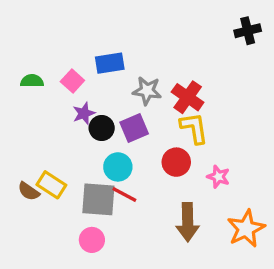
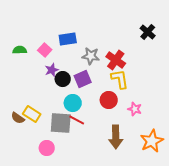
black cross: (248, 31) -> (148, 32), moved, turned -35
pink circle: (92, 240) -> (47, 148), moved

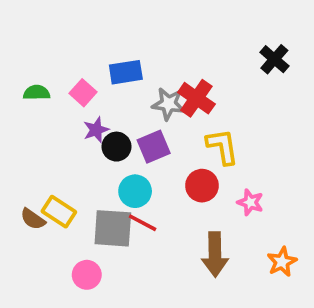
red cross: (116, 60) -> (196, 98), moved
orange star: (152, 141) -> (282, 262), size x0.7

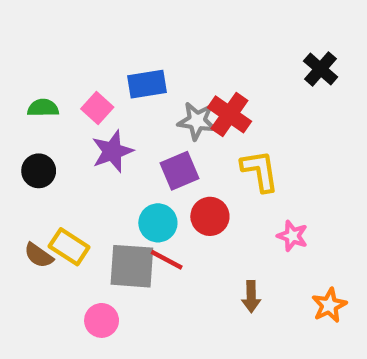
purple star: (96, 130) -> (112, 151), size x1.4
black circle: (116, 147) -> (39, 171), moved
red circle: (202, 186) -> (210, 216), moved
brown arrow: (215, 254) -> (251, 297), size x0.6

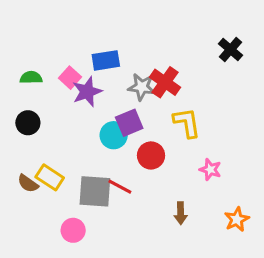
purple star: (112, 151) -> (87, 92), moved
cyan circle: (158, 223) -> (114, 135), moved

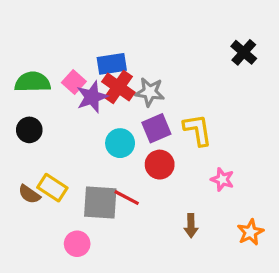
green semicircle: (31, 78) -> (33, 82), size x1.5
red cross: (165, 82) -> (118, 87), moved
purple square: (129, 123) -> (156, 128), moved

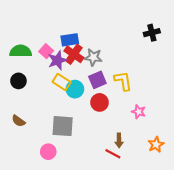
black cross: (244, 52) -> (152, 33), turned 35
yellow rectangle: (52, 188) -> (62, 82), moved
red line: (127, 198) -> (113, 154), moved

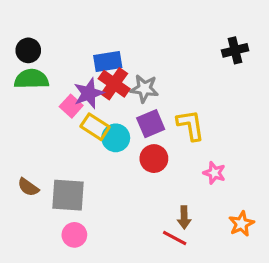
pink square: (46, 51) -> (71, 106), moved
black circle: (18, 81) -> (28, 50), moved
gray square: (63, 126) -> (68, 195), moved

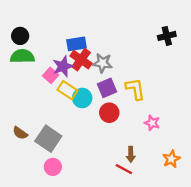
gray square: (68, 195) -> (48, 139), turned 30

